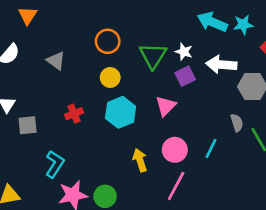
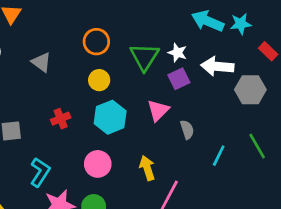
gray semicircle: (237, 123) -> (187, 130), moved
cyan line: (211, 149) -> (219, 156), moved
pink circle: (175, 150) -> (98, 164), moved
yellow arrow: (140, 160) -> (147, 168), moved

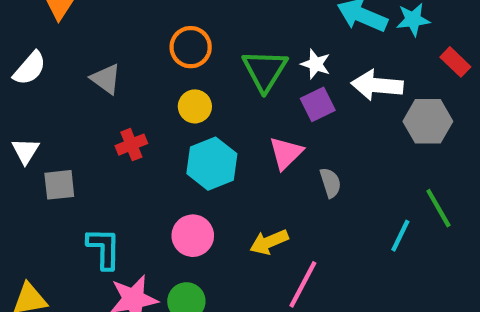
red cross: (61, 119) -> (131, 145), moved
cyan line: (219, 156) -> (400, 236), moved
yellow arrow: (147, 168) -> (269, 242), turned -95
cyan L-shape: (40, 172) -> (104, 248), turned -32

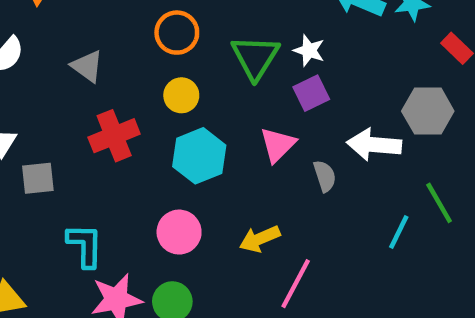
white arrow: (377, 85) -> (374, 145), moved
red cross: (131, 145) -> (114, 136), size x1.5

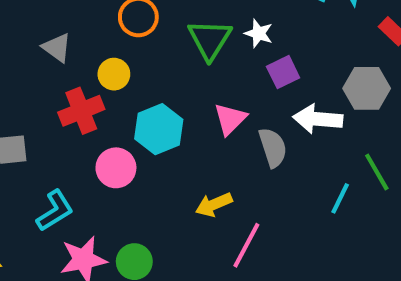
purple square: (311, 93) -> (283, 72), moved
yellow circle: (181, 95) -> (114, 74), moved
gray semicircle: (325, 176) -> (273, 147), size x1.4
pink circle: (179, 232) -> (116, 168), moved
cyan L-shape: (85, 245) -> (55, 211), turned 57

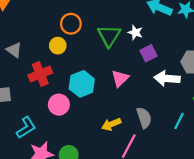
gray triangle: (57, 48) -> (14, 50), moved
yellow circle: (114, 74) -> (58, 46), moved
gray semicircle: (273, 147) -> (144, 118), moved

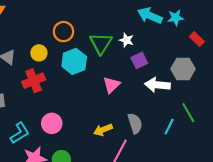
yellow circle: (58, 46) -> (39, 53), moved
cyan hexagon: (82, 84) -> (74, 61), moved
pink circle: (59, 105) -> (52, 123), moved

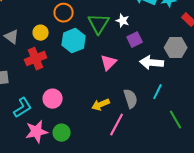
green line: (188, 113) -> (176, 120), moved
cyan line: (169, 127) -> (158, 92), moved

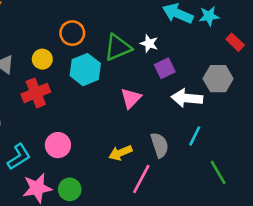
green triangle: (99, 24) -> (118, 47), turned 35

